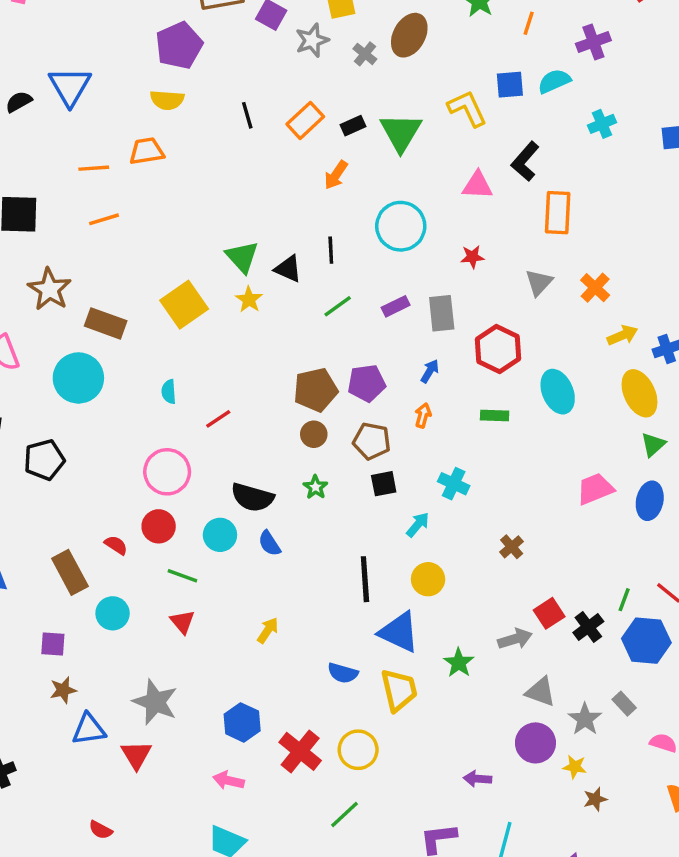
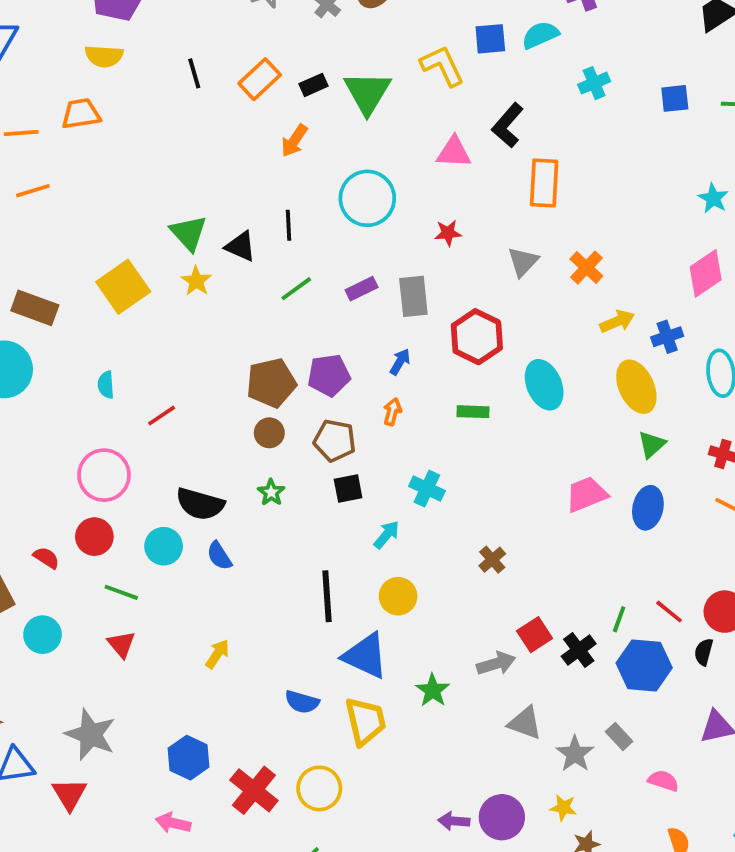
purple circle: (535, 743) -> (502, 817), moved

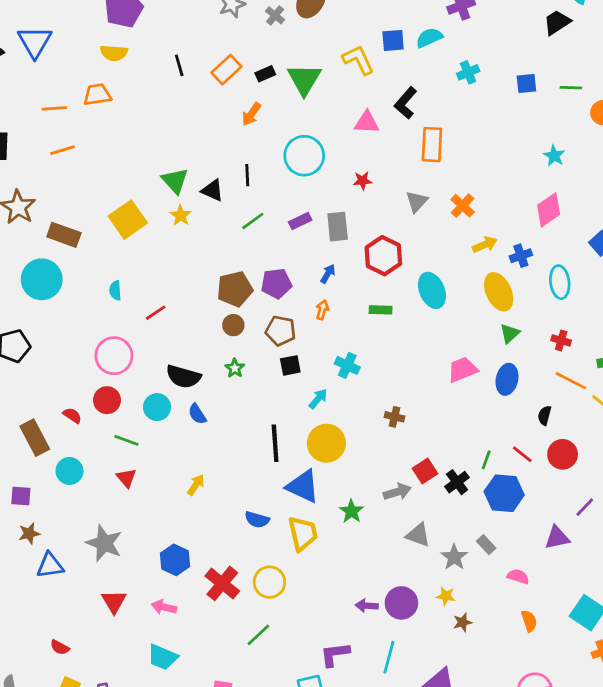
brown cross: (492, 560) -> (394, 417), turned -36
yellow circle: (398, 596) -> (326, 443), size x1.4
black semicircle: (704, 652) -> (544, 415), moved
red triangle: (69, 794) -> (114, 602), moved

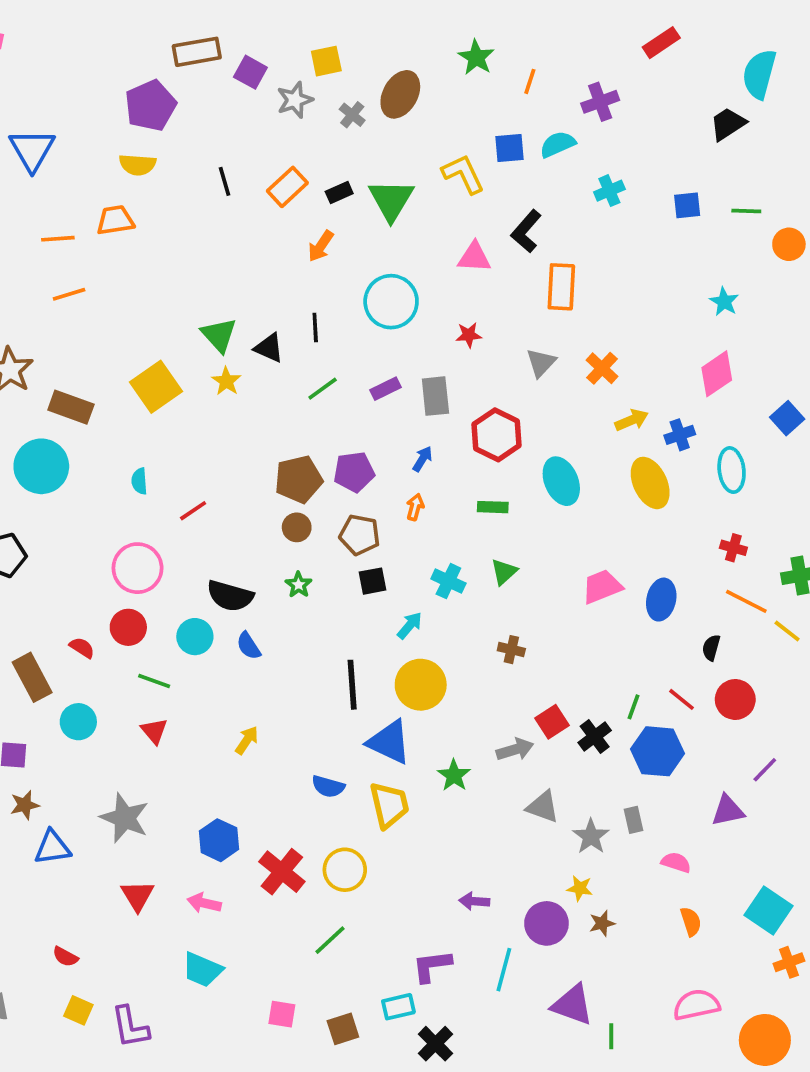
green triangle: (510, 333) -> (504, 572), moved
gray rectangle: (486, 545) -> (633, 820), turned 30
purple circle: (401, 603) -> (546, 923), moved

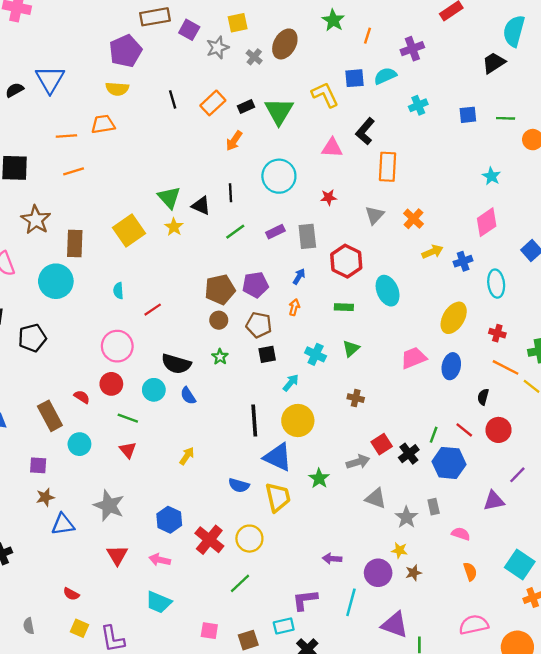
brown rectangle: (71, 407) -> (75, 243), turned 72
yellow ellipse: (650, 483) -> (454, 318), moved, turned 56

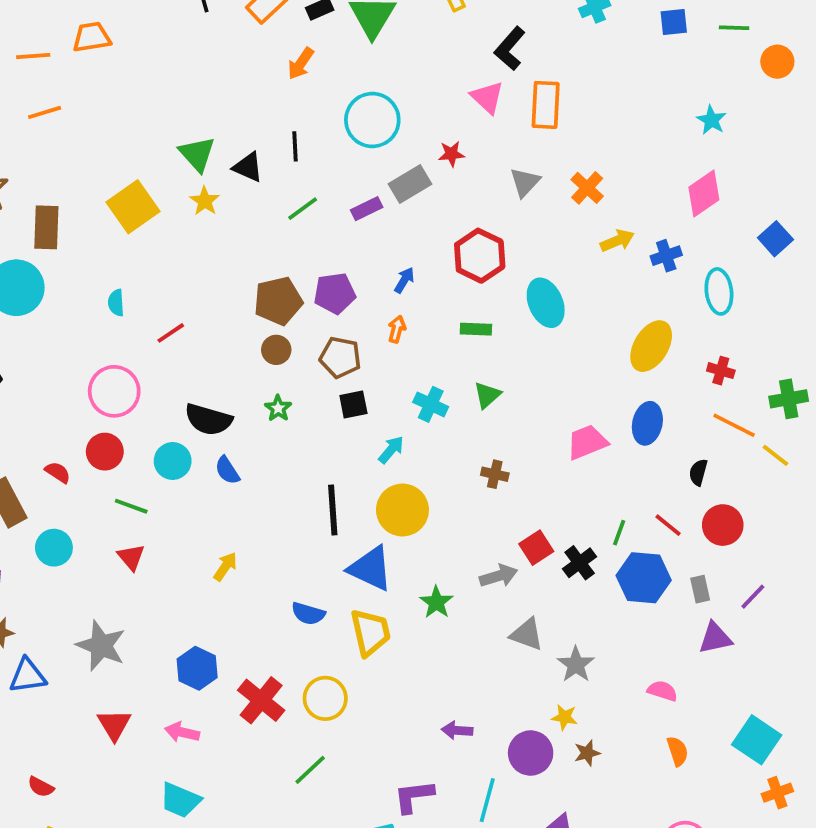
pink triangle: (332, 148) -> (487, 97), moved, turned 40
gray rectangle: (307, 236) -> (410, 184), moved, turned 65
pink trapezoid: (414, 358) -> (587, 442), moved
gray rectangle: (434, 507) -> (700, 589), moved

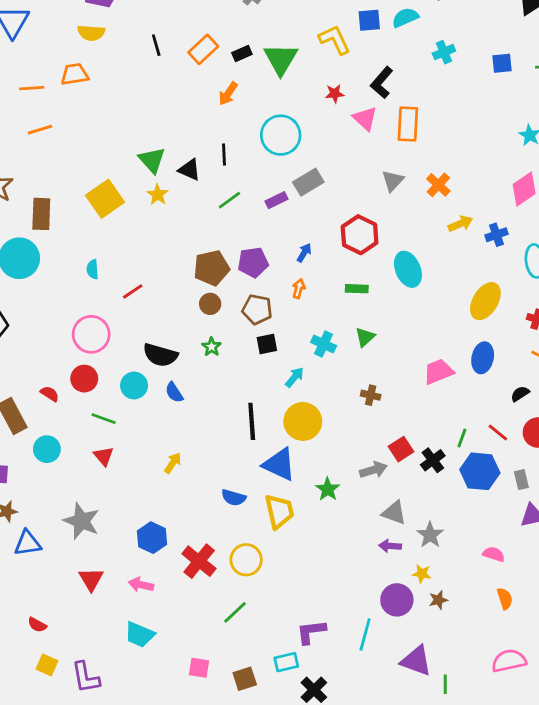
red star: (451, 154) -> (335, 94), moved
black semicircle: (698, 472) -> (520, 394), turned 42
purple arrow: (457, 730) -> (390, 546), moved

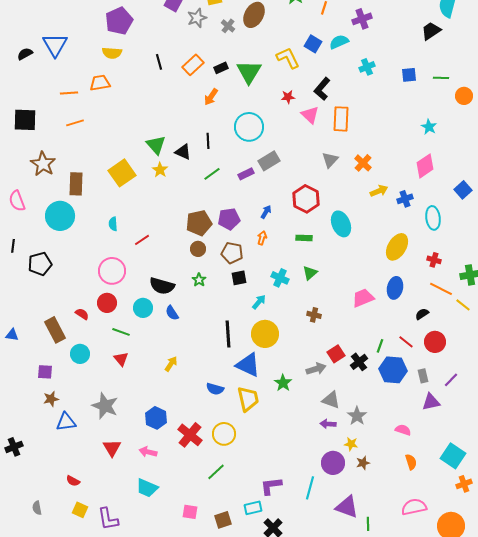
blue square: (369, 20) -> (313, 44), turned 36

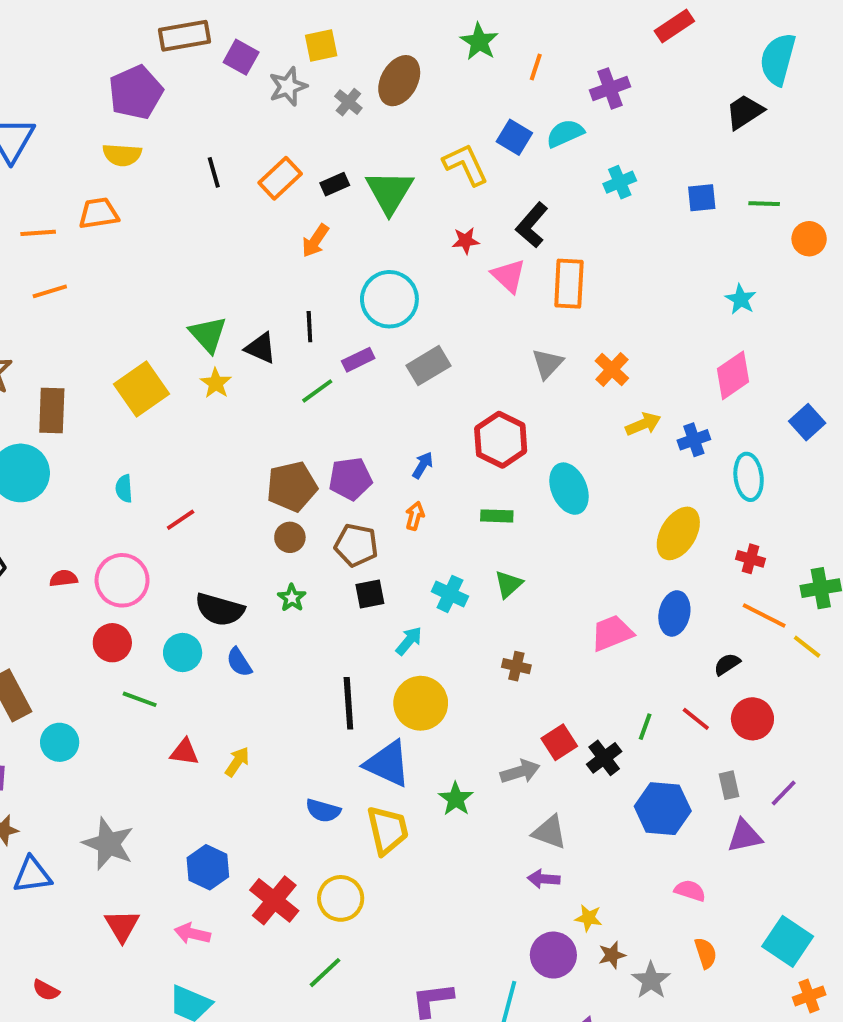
purple rectangle: (246, 174) -> (358, 360), moved
red semicircle: (82, 314) -> (63, 578), moved, turned -40
red triangle: (121, 359) -> (185, 752), moved, turned -42
blue hexagon: (393, 370) -> (663, 809), moved
gray star: (357, 416) -> (651, 980), moved

